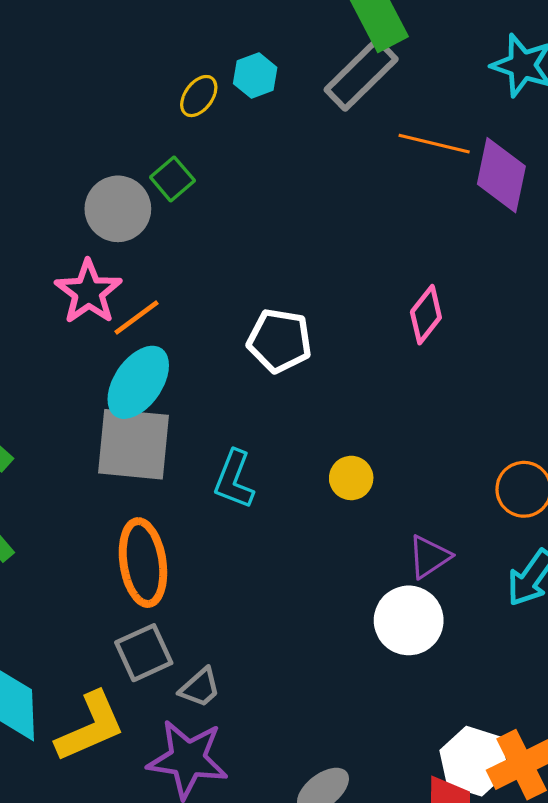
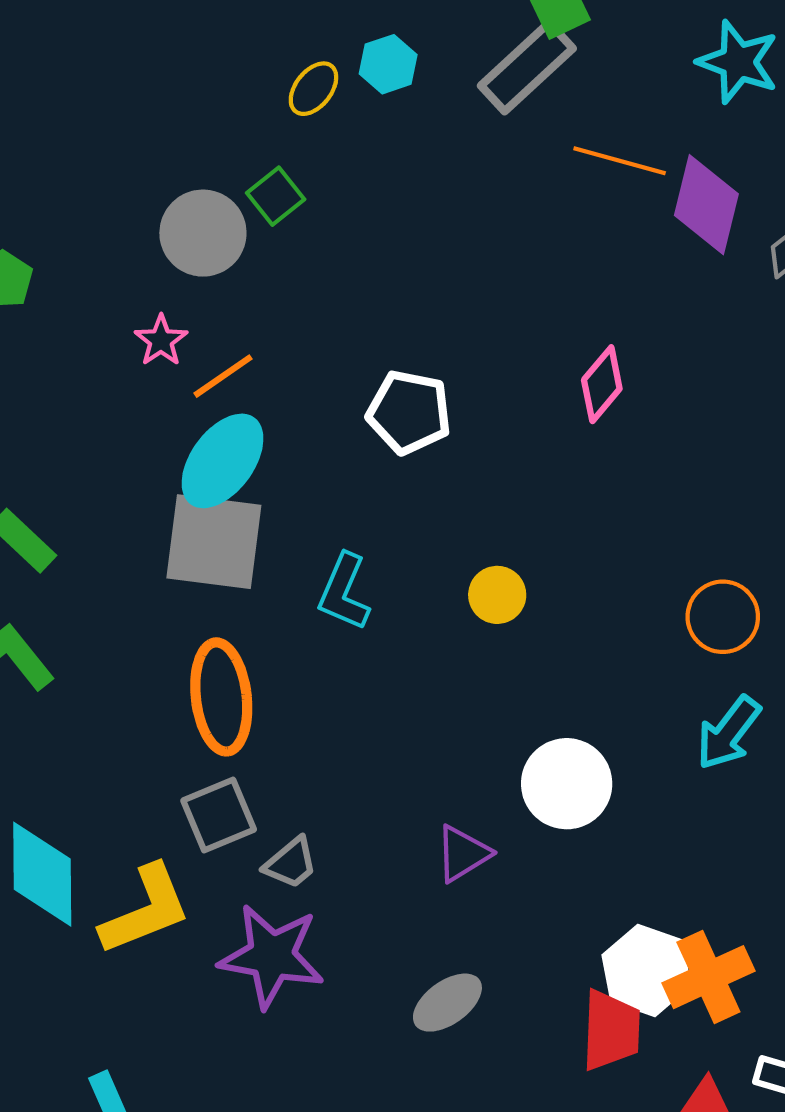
pink star: (88, 292) -> (161, 341), size x0.6
purple triangle: (429, 557) -> (463, 854), moved

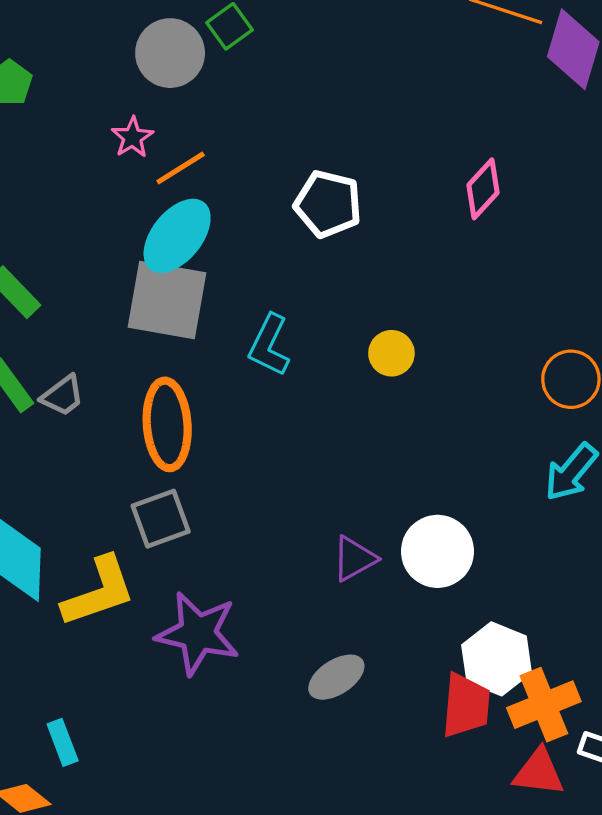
white circle: (567, 784) -> (437, 551), moved
gray trapezoid: (291, 863) -> (63, 396), moved
orange cross: (708, 977) -> (544, 705), moved

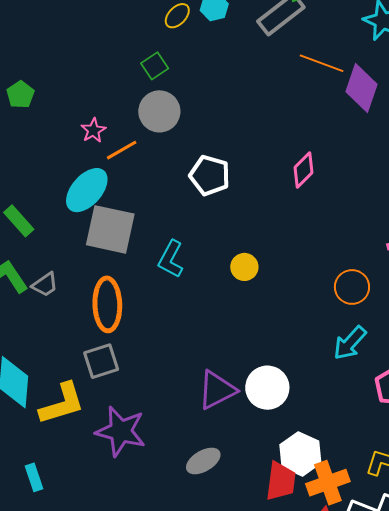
gray circle: (170, 53) -> (159, 111), moved
cyan ellipse: (177, 236) -> (87, 190), moved
purple triangle: (354, 559) -> (217, 390), size x1.4
cyan rectangle: (63, 742) -> (34, 477), moved

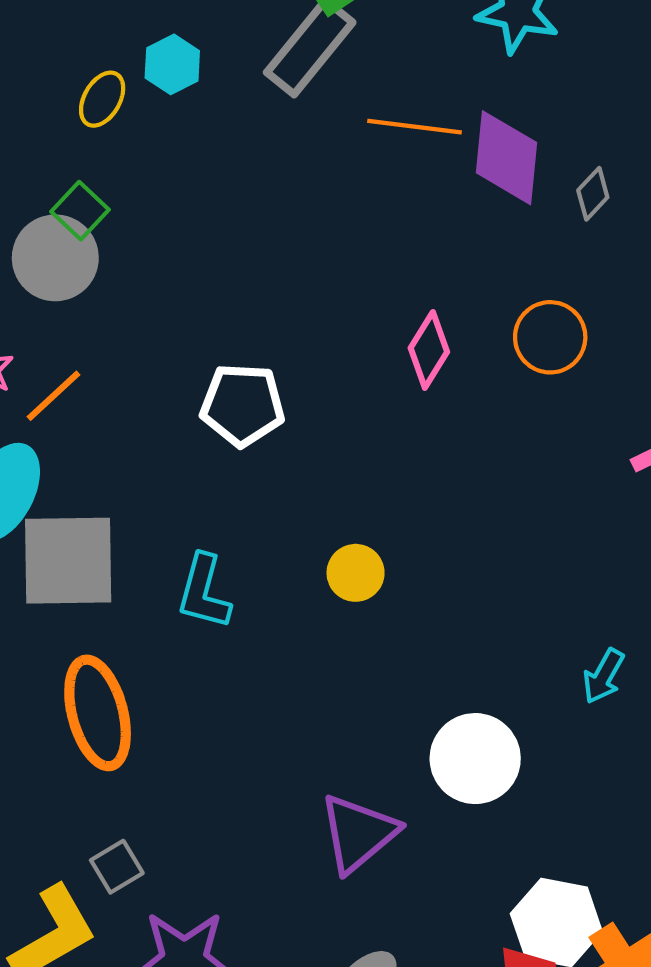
gray circle: (159, 111) -> (55, 258), moved
orange circle: (352, 287) -> (550, 337), moved
cyan arrow: (350, 343) -> (603, 676), size x0.7
gray square: (101, 361) -> (117, 867), moved, size x0.7
white circle: (267, 388) -> (475, 759), moved

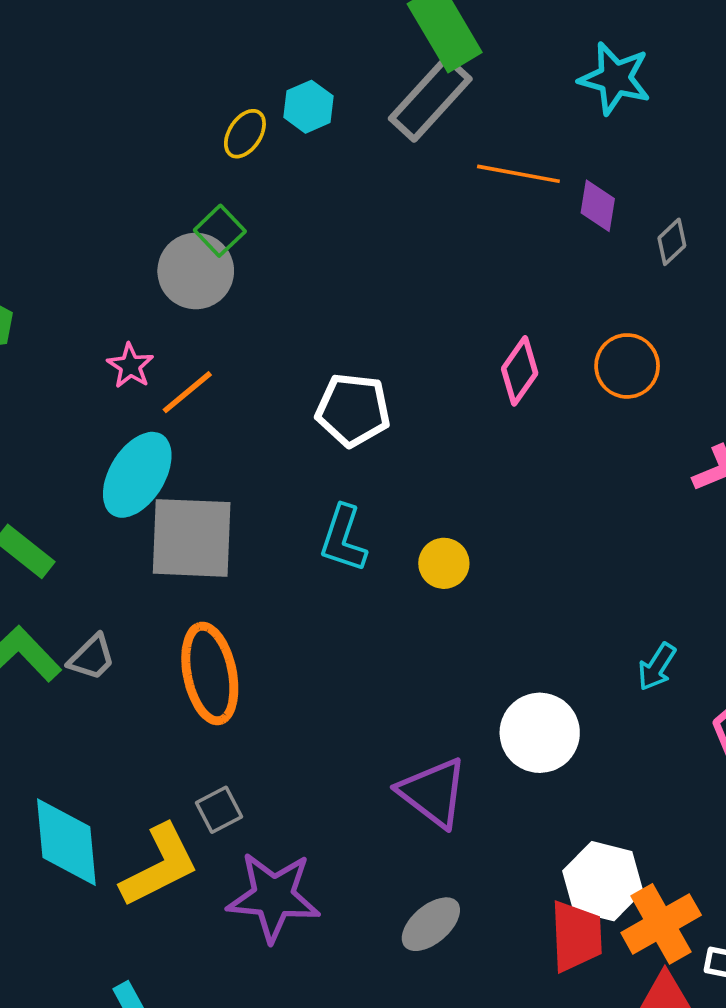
purple diamond: (506, 158) -> (598, 206), size x0.6
cyan L-shape: (204, 592) -> (343, 539), moved
purple triangle: (358, 833) -> (433, 792), turned -46

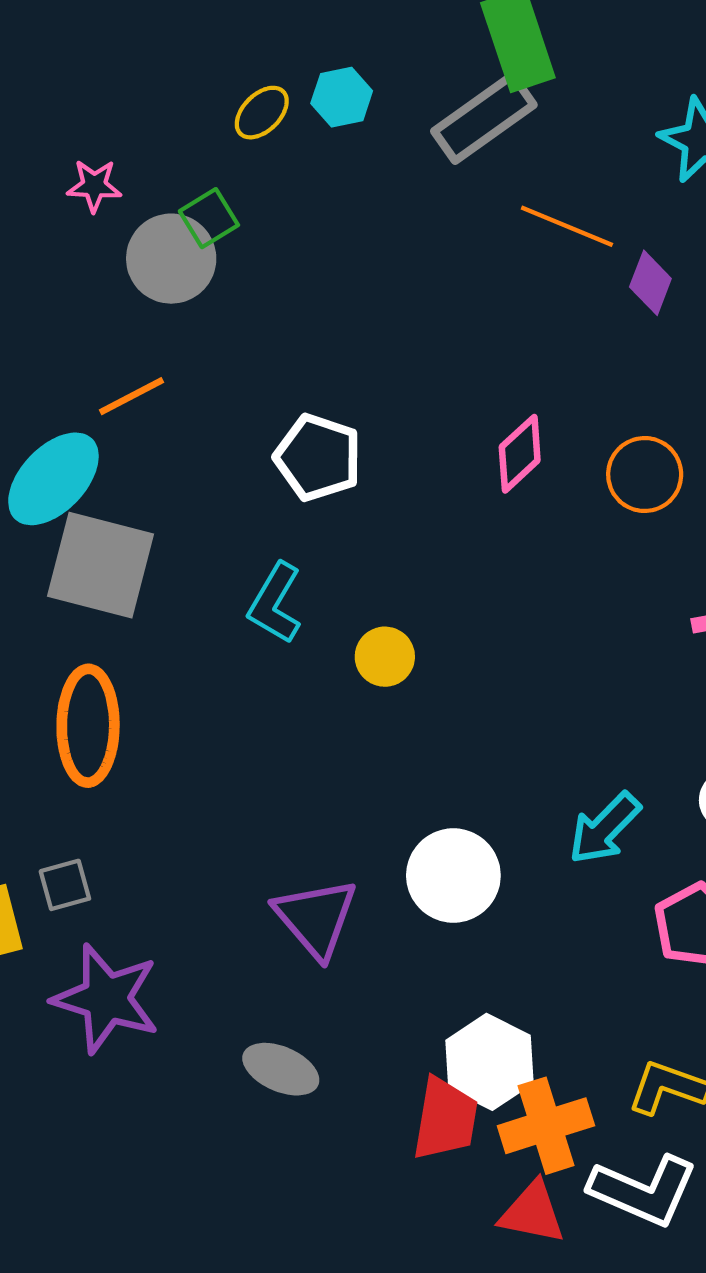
pink star: (130, 366) -> (94, 186), moved, turned 30
cyan arrow: (657, 667) -> (605, 828), size x1.4
gray ellipse: (431, 924) -> (281, 1069), turned 52

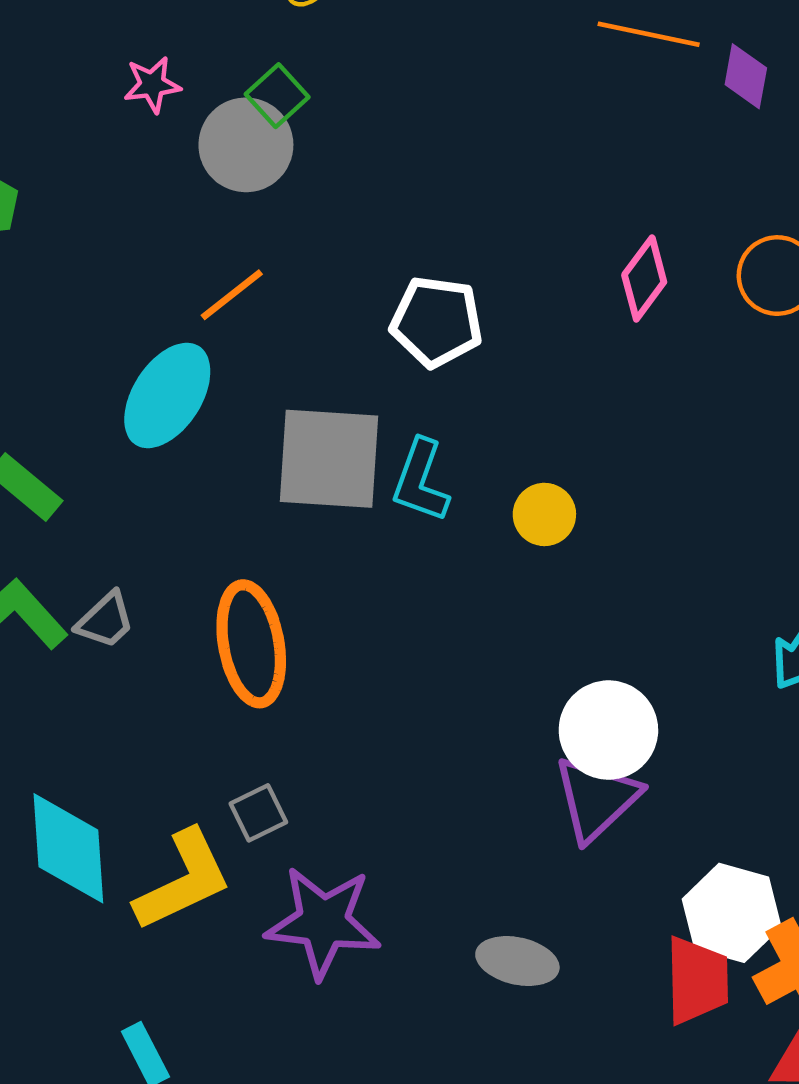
gray square: (101, 565) -> (329, 459), moved
white circle: (453, 876) -> (608, 730), moved
purple triangle: (316, 918) -> (596, 798), moved, turned 38

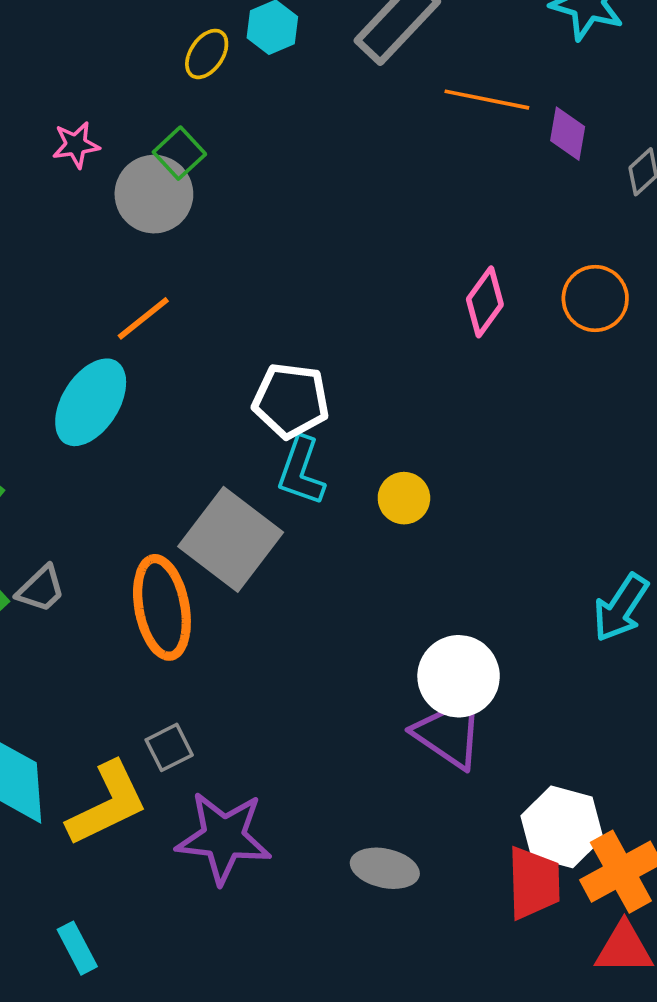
white pentagon: (437, 322) -> (291, 401), moved
gray square: (329, 459) -> (231, 539), moved, turned 34
purple triangle: (596, 798) -> (449, 733), turned -42

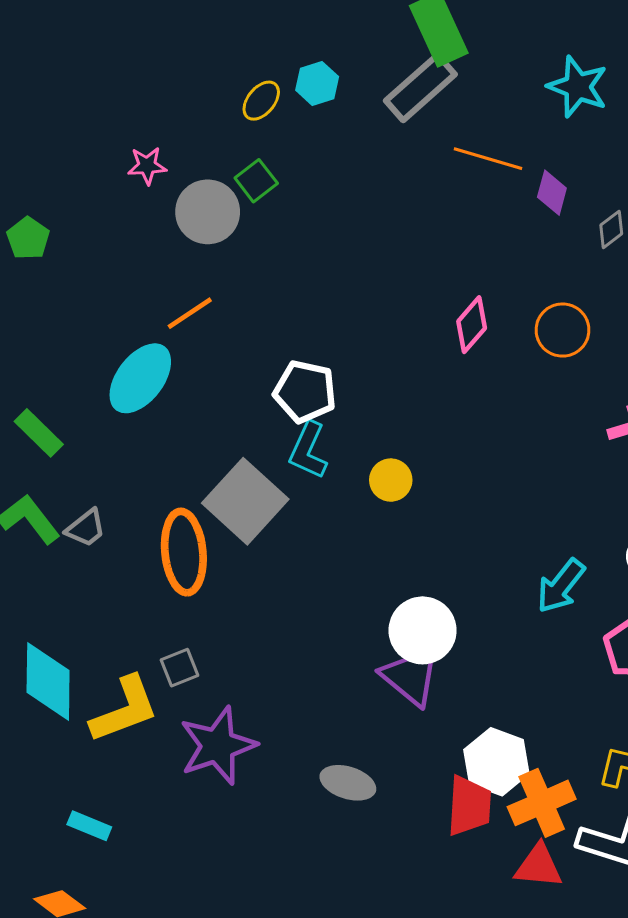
green square: (179, 153) -> (256, 181), moved
purple star: (224, 837) -> (218, 746), turned -30
cyan rectangle: (77, 948) -> (89, 826), turned -45

